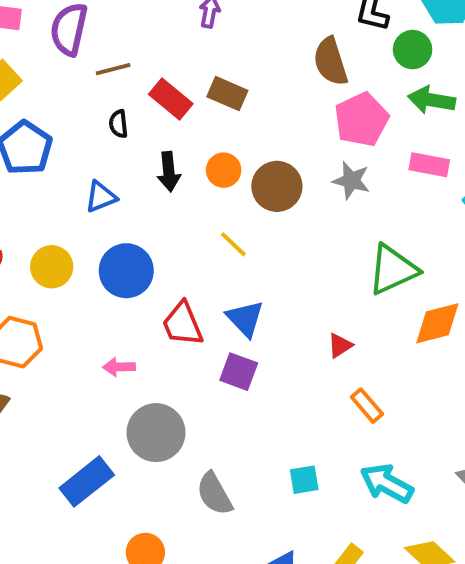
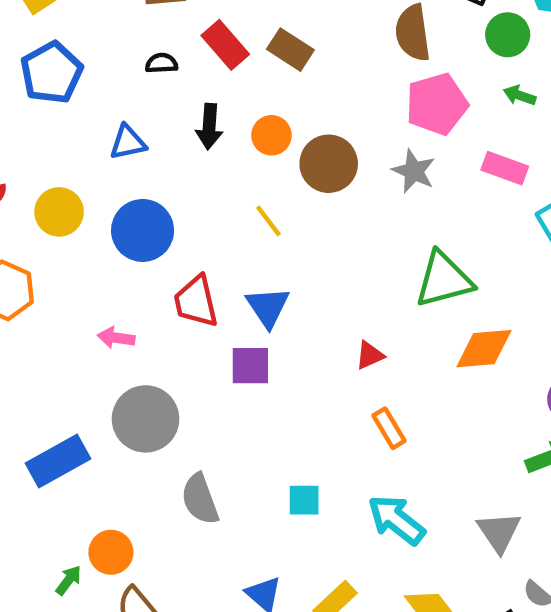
green arrow: (431, 100) -> (520, 95), size x0.6
black semicircle: (118, 124) -> (162, 63), turned 84
purple square: (239, 372) -> (250, 366), turned -30

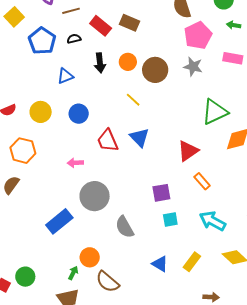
blue pentagon: (51, 73) -> (42, 41), moved
blue circle: (143, 230) -> (79, 114), size x0.7
red triangle: (370, 355) -> (188, 151), size x1.6
purple square: (250, 366) -> (161, 193), moved

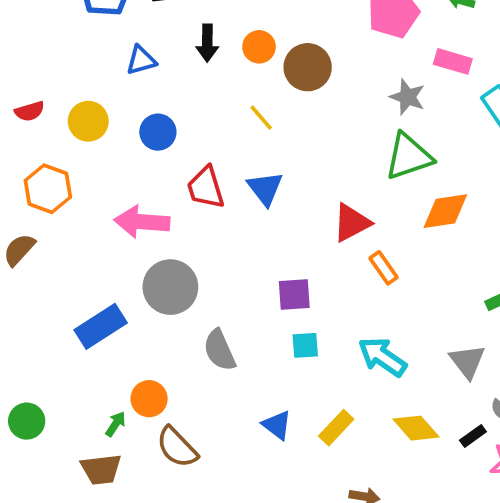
gray star: (193, 67) -> (407, 97), moved
pink arrow: (75, 163) -> (142, 222), size x1.8
orange rectangle: (202, 181) -> (383, 268), moved

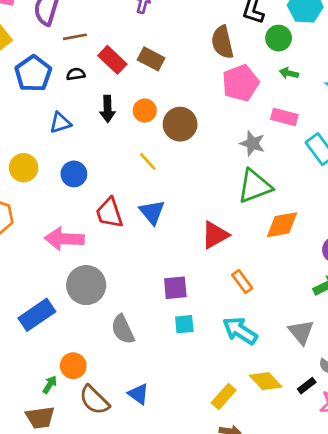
orange rectangle: (383, 268) -> (242, 281), moved
blue triangle: (277, 425) -> (139, 394), moved
yellow rectangle: (336, 428) -> (224, 397), moved

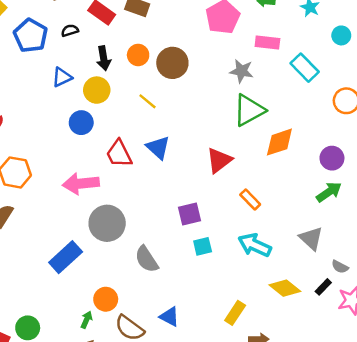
yellow circle: (24, 168) -> (97, 90), moved
yellow rectangle: (224, 397) -> (235, 313), moved

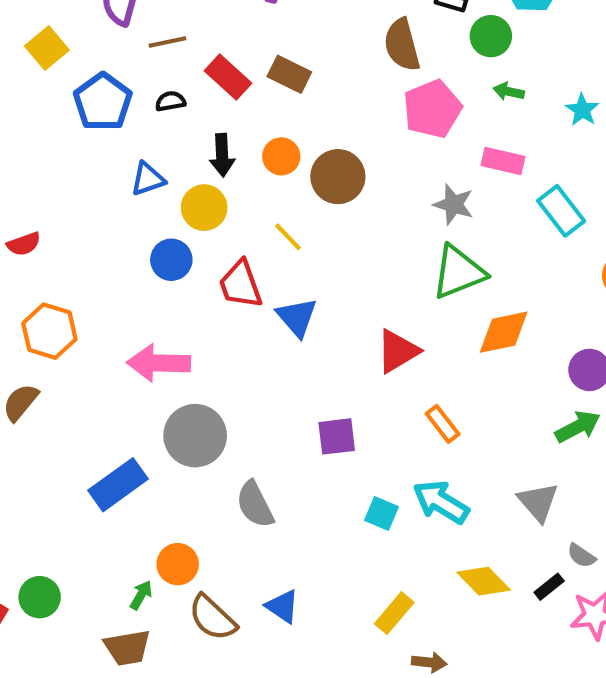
red trapezoid: (119, 154) -> (241, 284), moved
cyan square: (203, 246) -> (382, 513), moved, turned 30

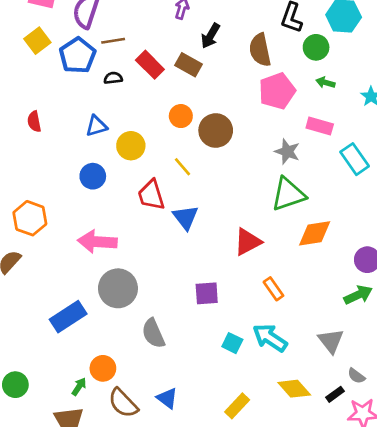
blue pentagon: (103, 102) -> (77, 55), moved
black arrow: (222, 155) -> (211, 36), moved, turned 30
red semicircle: (24, 244) -> (34, 121), moved, turned 96
blue circle: (171, 260) -> (93, 176), moved

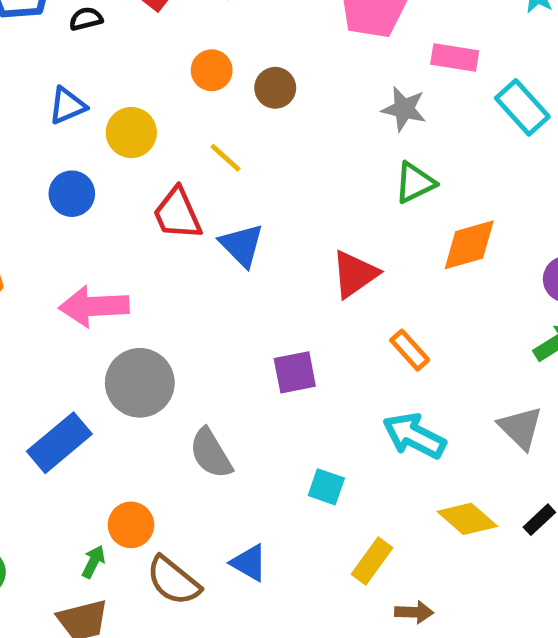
brown circle: (216, 131) -> (275, 88), size x0.7
green triangle: (288, 194) -> (415, 183), size x0.7
cyan square: (232, 343) -> (326, 487), moved

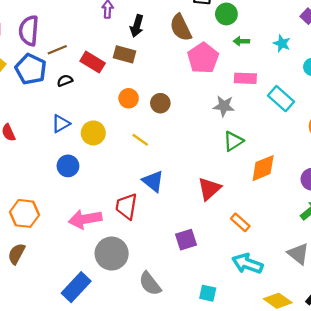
red trapezoid: (177, 214) -> (126, 206), moved, turned 40

